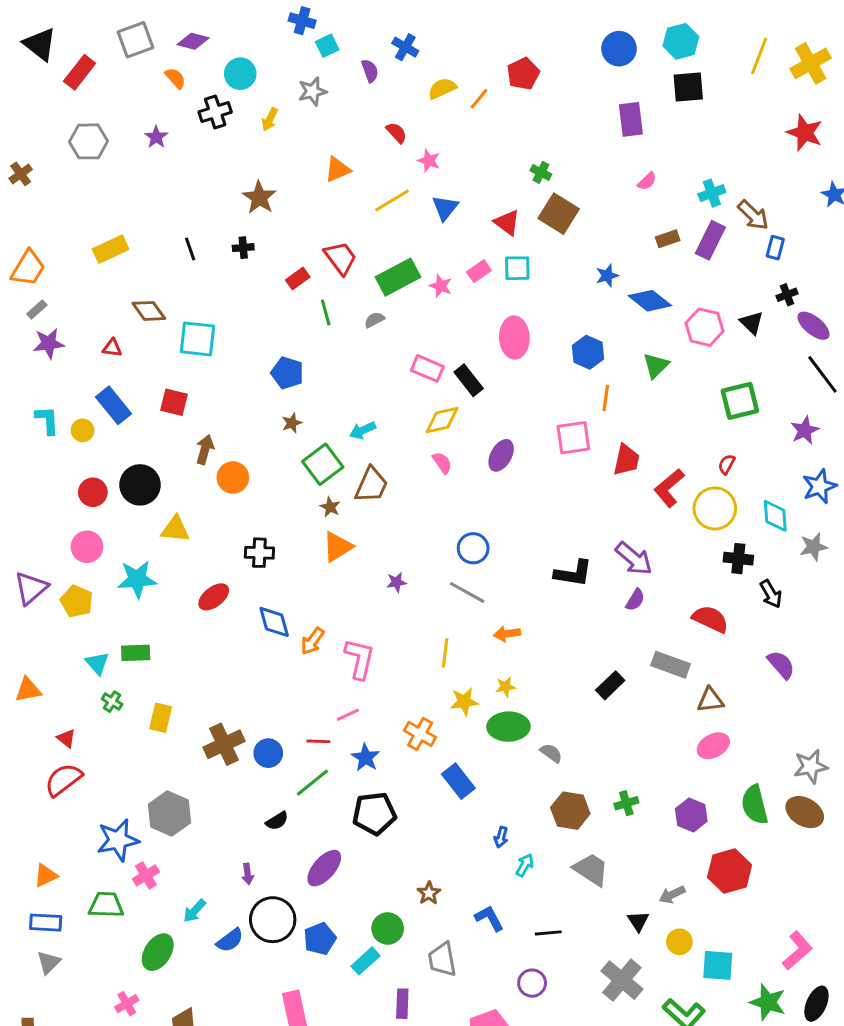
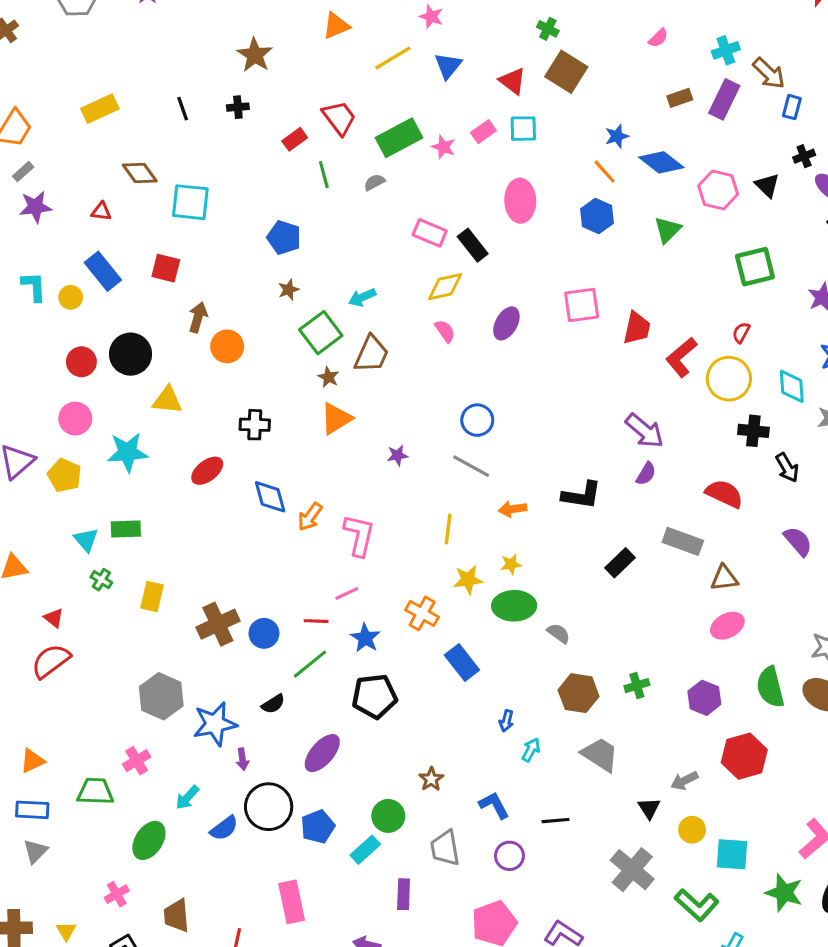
orange line: (606, 398) -> (605, 172), moved, turned -50
black L-shape: (573, 573) -> (582, 495), moved
blue star: (118, 840) -> (215, 724), moved
purple circle: (532, 983) -> (509, 856), moved

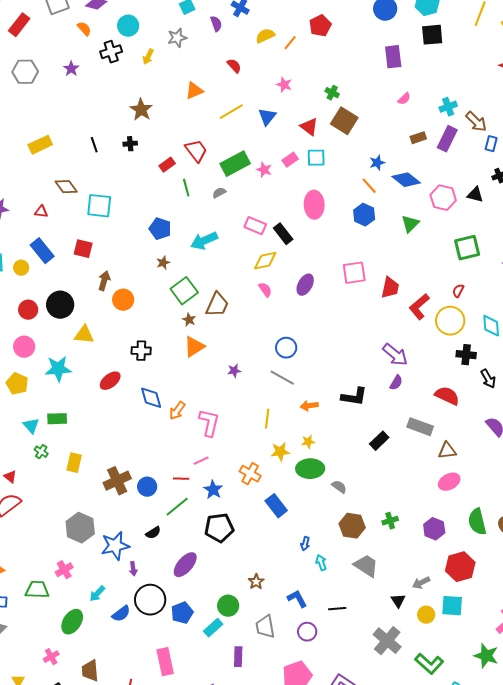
pink star: (431, 17) -> (284, 85), moved
black triangle: (767, 185) -> (475, 195), turned -30
cyan arrow: (362, 297) -> (204, 241), moved, size x1.5
cyan arrow: (531, 750) -> (321, 563), turned -49
cyan square: (732, 854) -> (452, 606), moved

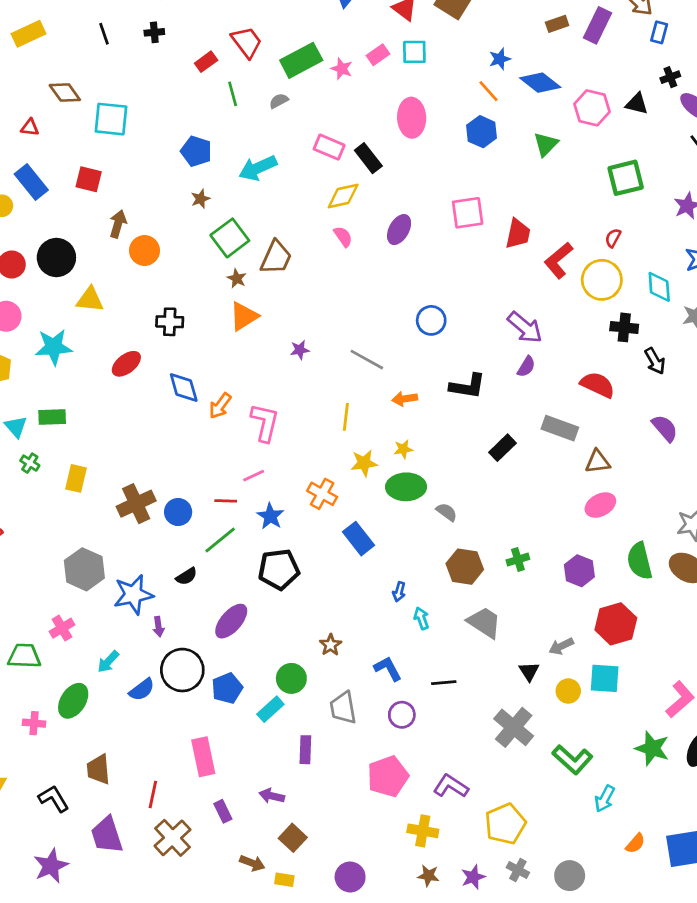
blue circle: (286, 348) -> (431, 320), moved
pink cross: (51, 657) -> (34, 723), moved, turned 35

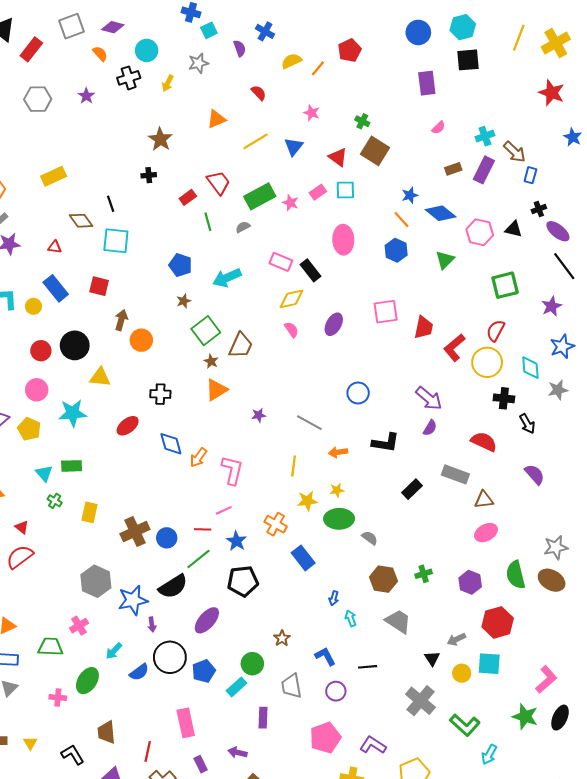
black line: (104, 34) -> (111, 204), moved
red semicircle: (613, 238) -> (496, 331), size x1.5
black semicircle: (186, 576) -> (173, 586), size x1.8

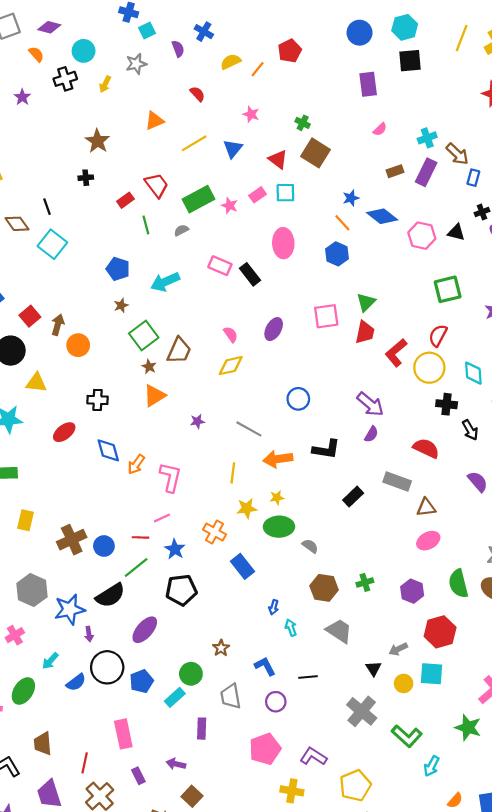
cyan square: (116, 241) -> (52, 244), turned 32
green triangle: (445, 260) -> (366, 302), moved
red square: (99, 286) -> (30, 316), moved, turned 36
yellow diamond: (291, 299) -> (231, 366), moved
orange arrow: (338, 452) -> (278, 459), size x1.5

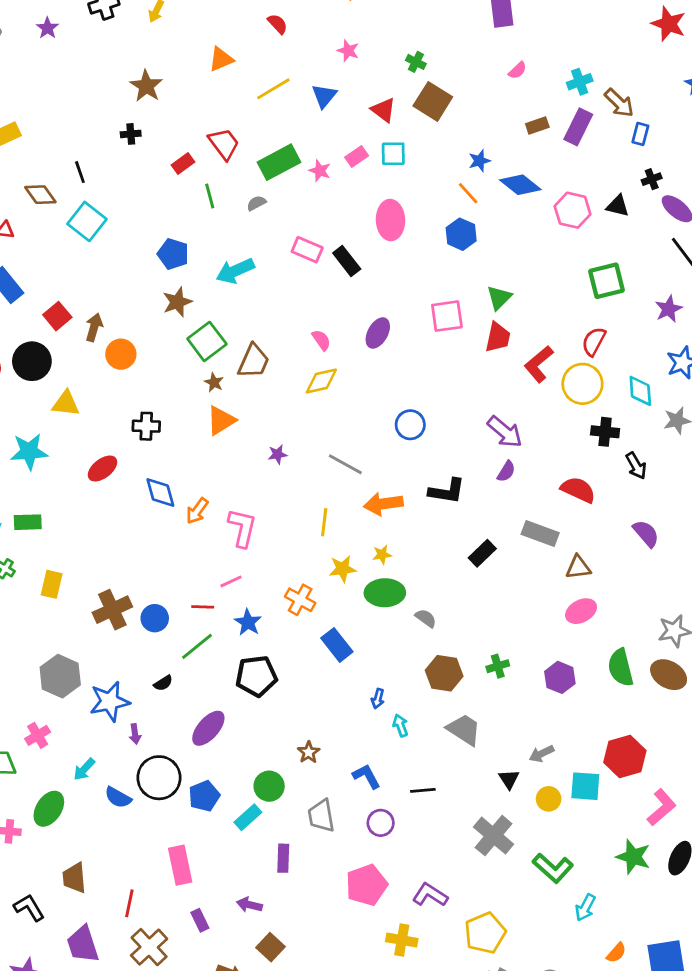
brown star: (121, 305) -> (177, 302), size x1.5
black semicircle: (110, 595) -> (163, 683), size x0.5
red hexagon: (440, 632) -> (625, 757), moved
blue semicircle: (76, 682) -> (118, 797), turned 66

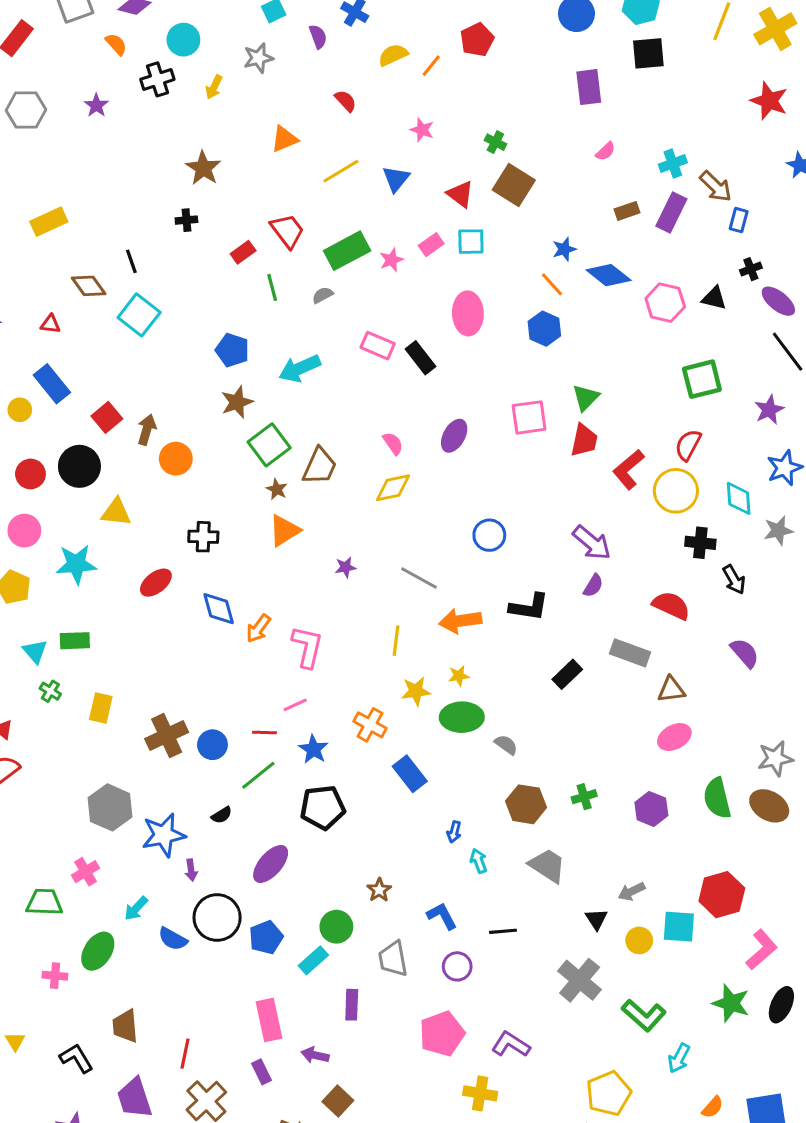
pink star: (320, 171) -> (391, 260), turned 30
pink rectangle: (180, 865) -> (269, 1020), moved
yellow pentagon: (485, 933) -> (609, 1093), moved

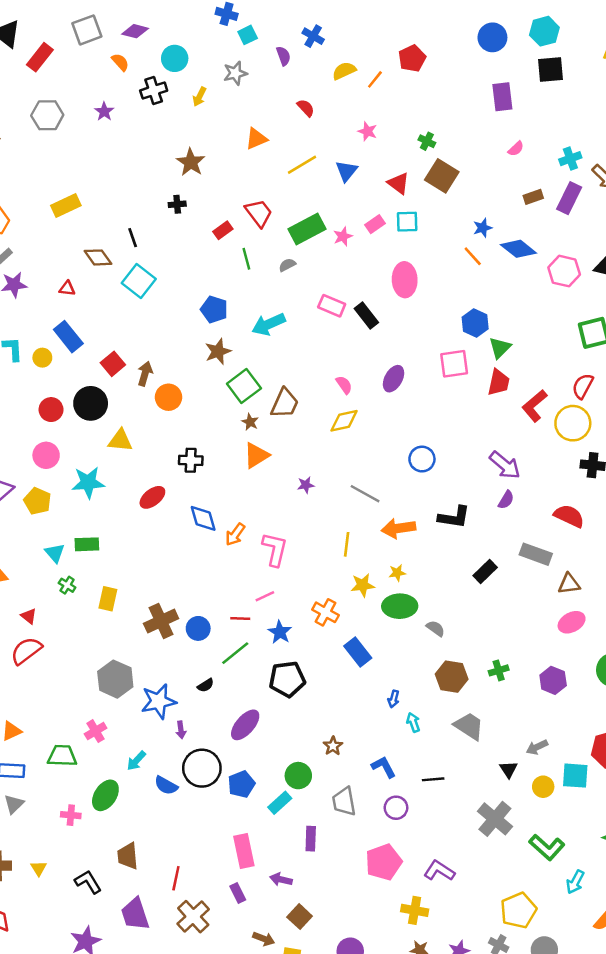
blue hexagon: (544, 329) -> (475, 323), moved

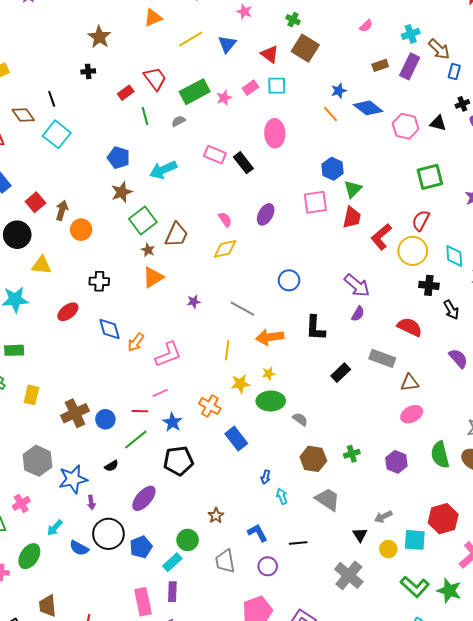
black L-shape: (454, 517) -> (315, 328), turned 84
pink L-shape: (275, 549) -> (168, 354), turned 56
purple rectangle: (311, 839) -> (172, 592), moved
green L-shape: (547, 847) -> (415, 587), moved

